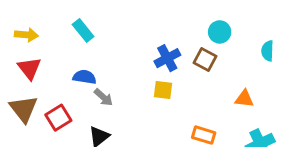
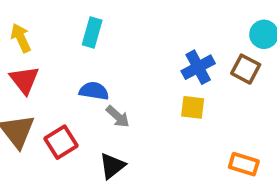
cyan rectangle: (83, 31) -> (92, 32), turned 55
yellow arrow: (26, 35) -> (21, 38), turned -120

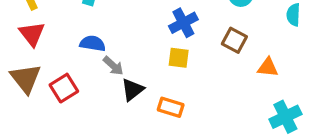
brown square: (246, 69) -> (234, 40), moved
orange rectangle: (244, 164) -> (171, 107), moved
black triangle: (112, 166) -> (132, 90), moved

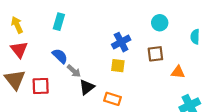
brown square: (234, 40) -> (155, 54), turned -35
blue semicircle: (93, 43) -> (60, 56), turned 35
red square: (64, 88) -> (41, 86), turned 30

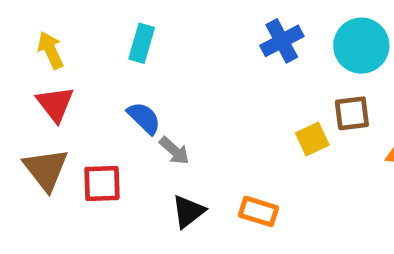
cyan circle: (160, 23) -> (361, 46), size x1.5
blue cross: (121, 42) -> (282, 41), moved
yellow square: (118, 66) -> (312, 139), moved, turned -32
black triangle: (87, 87) -> (188, 211), moved

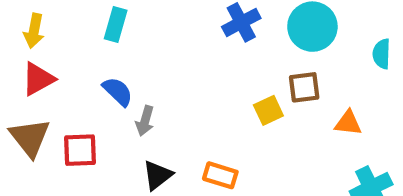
yellow arrow: (51, 50) -> (34, 31), turned -144
red triangle: (55, 104) -> (38, 79), turned 39
gray arrow: (174, 151) -> (145, 121), turned 64

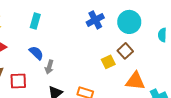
brown square: (304, 87) -> (125, 51), turned -35
orange triangle: (348, 123) -> (135, 81), moved, size x1.5

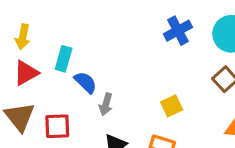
cyan rectangle: (35, 21) -> (64, 59), moved
yellow square: (108, 62) -> (172, 106), moved

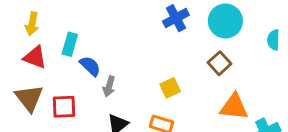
red triangle: (26, 73) -> (35, 57), turned 50

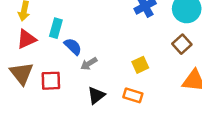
red triangle: (35, 57) -> (26, 39), turned -45
gray arrow: (109, 86) -> (89, 64), turned 42

